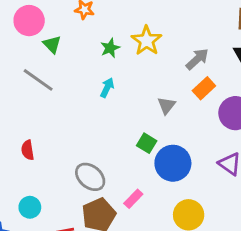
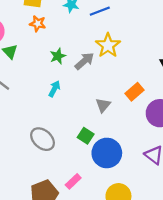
yellow star: (147, 41) -> (108, 45), moved
gray arrow: (197, 59) -> (84, 61), moved
gray ellipse: (90, 177) -> (43, 139), moved

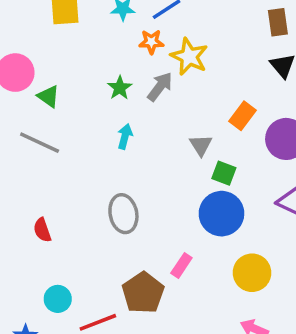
orange star: (38, 24) -> (151, 42), moved
green square: (86, 136) -> (224, 173), moved
gray ellipse: (43, 139) -> (123, 214), turned 50

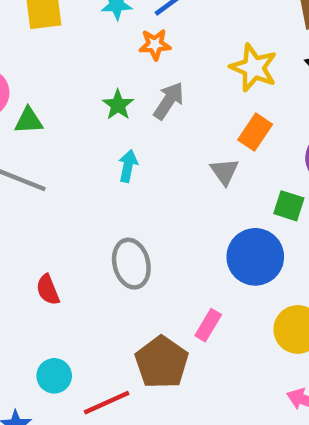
yellow star: (189, 57) -> (254, 68), moved
green triangle: (48, 96) -> (29, 121), turned -35
orange rectangle: (242, 116) -> (255, 132), moved
green square: (224, 173) -> (289, 206), moved
red semicircle: (42, 230) -> (48, 290), moved

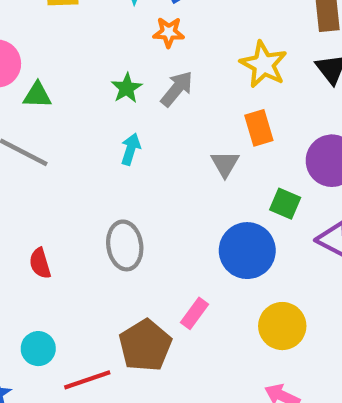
orange rectangle: (255, 132) -> (259, 128), turned -56

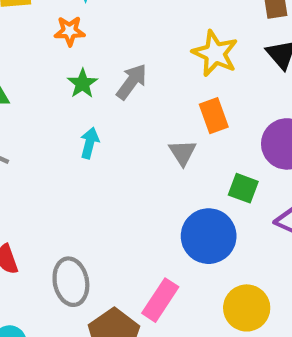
orange star: (169, 32) -> (70, 31), moved
gray ellipse: (125, 245) -> (71, 282), moved
pink rectangle: (194, 313) -> (160, 300), size x1.4

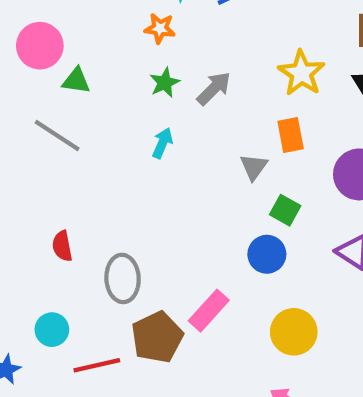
green square: (243, 188) -> (285, 210), moved
blue circle: (209, 236) -> (267, 254), size x0.7

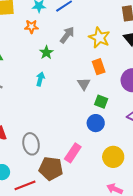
green star: (165, 83) -> (46, 52), moved
gray arrow: (214, 88) -> (67, 35), moved
brown pentagon: (157, 337) -> (51, 168), turned -30

